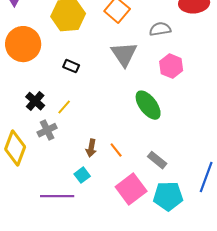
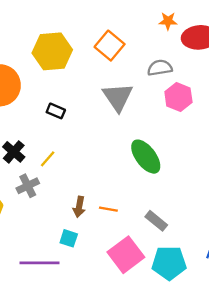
pink hexagon: (171, 66) -> (178, 97), moved
orange line: (116, 150) -> (108, 209), turned -42
cyan square: (82, 175) -> (69, 238), turned -35

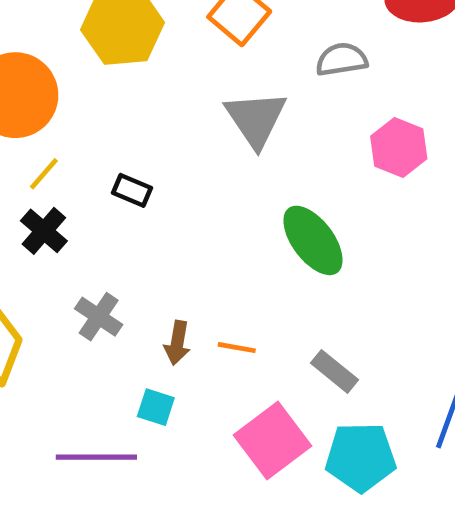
pink hexagon: (178, 97) -> (399, 148), moved
black rectangle: (56, 111) -> (132, 190), moved
yellow line: (48, 159) -> (44, 174), moved
gray cross: (28, 186) -> (99, 317), moved, turned -30

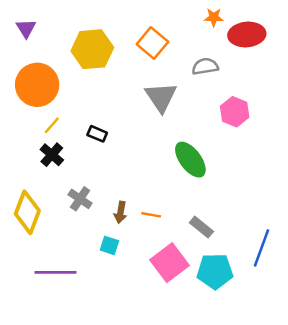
purple line: (96, 457) -> (55, 272), moved

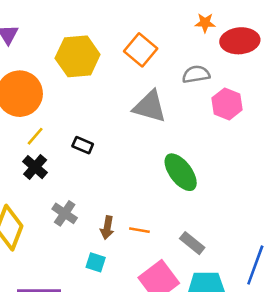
gray triangle: (161, 97) -> (150, 107), turned -40
pink hexagon: (235, 112) -> (227, 104), moved

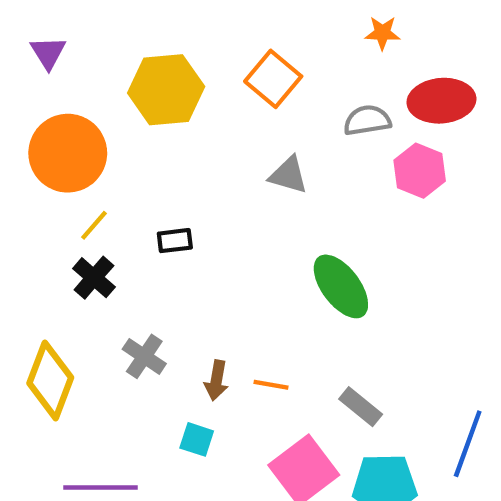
red ellipse: (240, 41) -> (441, 101), moved
gray triangle: (150, 107) -> (288, 175), size x0.7
black rectangle: (83, 145) -> (175, 241), turned -30

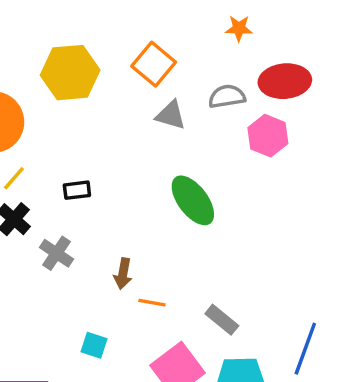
gray triangle: (288, 175) -> (171, 115), moved
green ellipse: (341, 286) -> (193, 200), moved
gray cross: (144, 356) -> (57, 253), moved
brown arrow: (216, 380) -> (123, 274), moved

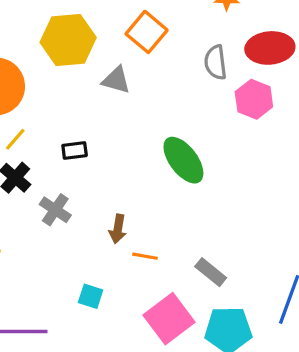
gray semicircle: (227, 96) -> (215, 62), turned -88
gray triangle: (171, 115) -> (116, 80), moved

